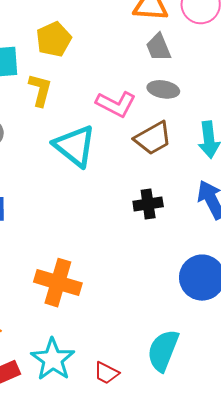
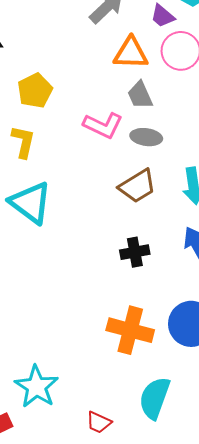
pink L-shape: (116, 104) -> (103, 125), moved
cyan triangle: (75, 146) -> (31, 203), moved
orange cross: (58, 283) -> (130, 330), moved
cyan star: (53, 359) -> (36, 387), moved

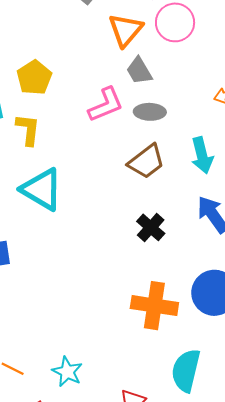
orange triangle: (131, 53) -> (126, 30), turned -45
pink L-shape: (103, 125) -> (106, 105), turned -42
black cross: (135, 252) -> (151, 227), turned -32
cyan star: (36, 387) -> (67, 372), size x0.7

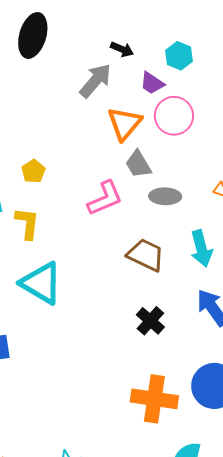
yellow pentagon: (34, 78) -> (33, 171), size x0.7
gray ellipse: (150, 112) -> (165, 196), moved
brown trapezoid: (146, 162) -> (146, 255), turned -117

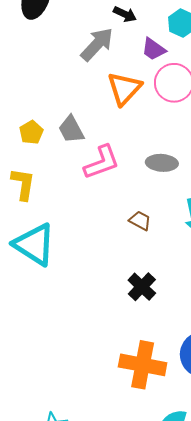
gray trapezoid: (138, 164) -> (71, 129), moved
brown trapezoid: (146, 255) -> (140, 221), size x0.6

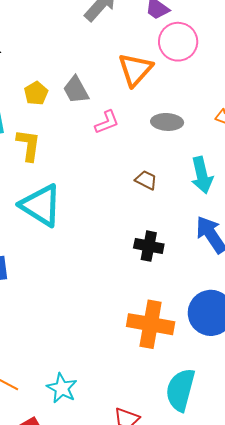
orange triangle: (124, 88) -> (135, 70), moved
pink L-shape: (102, 162) -> (107, 122), size x0.7
black cross: (142, 287) -> (149, 246), turned -32

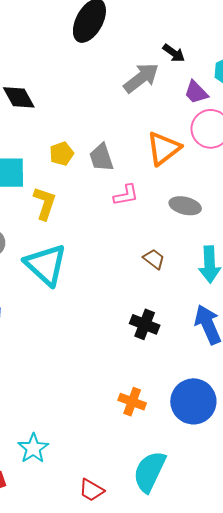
orange cross: (151, 324) -> (132, 402), size x0.6

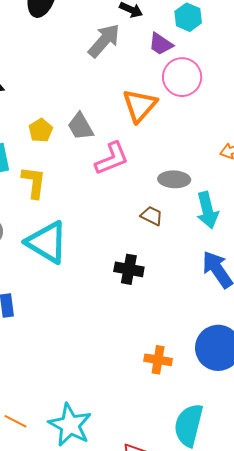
pink L-shape: (126, 195) -> (112, 158), size x1.4
gray ellipse: (185, 206) -> (174, 179), moved
black cross: (145, 324) -> (129, 269), moved
cyan star: (33, 448) -> (70, 425), size x1.4

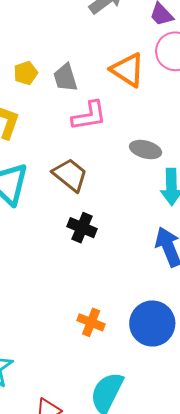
orange triangle: (140, 105) -> (128, 70), turned -51
brown trapezoid: (152, 216) -> (70, 175), moved, size x1.6

